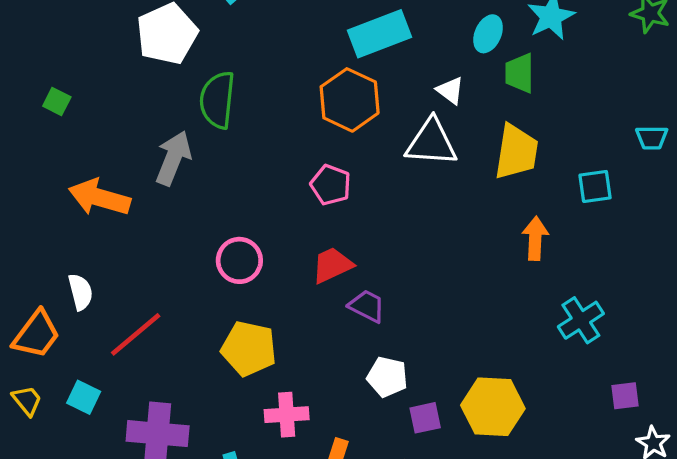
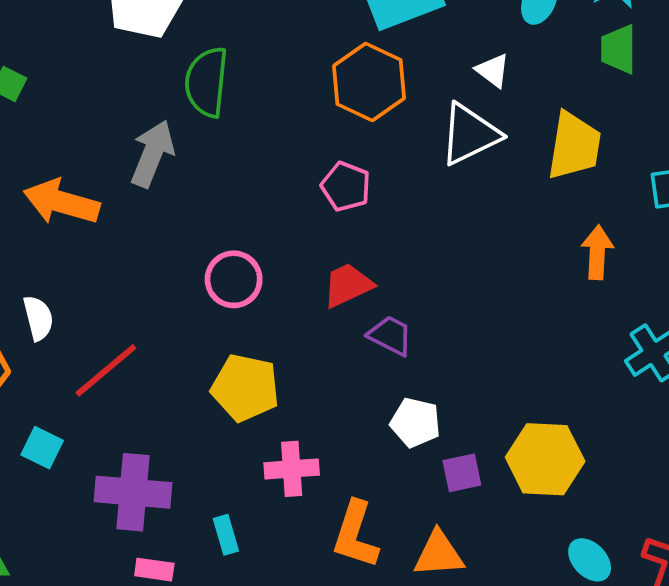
green trapezoid: (520, 73) -> (619, 49), moved
white triangle: (431, 142) -> (470, 134), turned -30

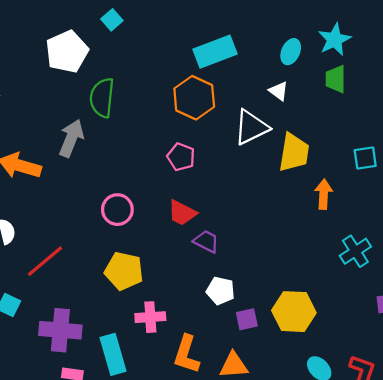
white triangle: (493, 70) -> (279, 91), moved
yellow trapezoid: (574, 146) -> (294, 153), moved
red trapezoid: (348, 285) -> (182, 213), turned -128
cyan rectangle: (226, 535) -> (113, 354), size x1.8

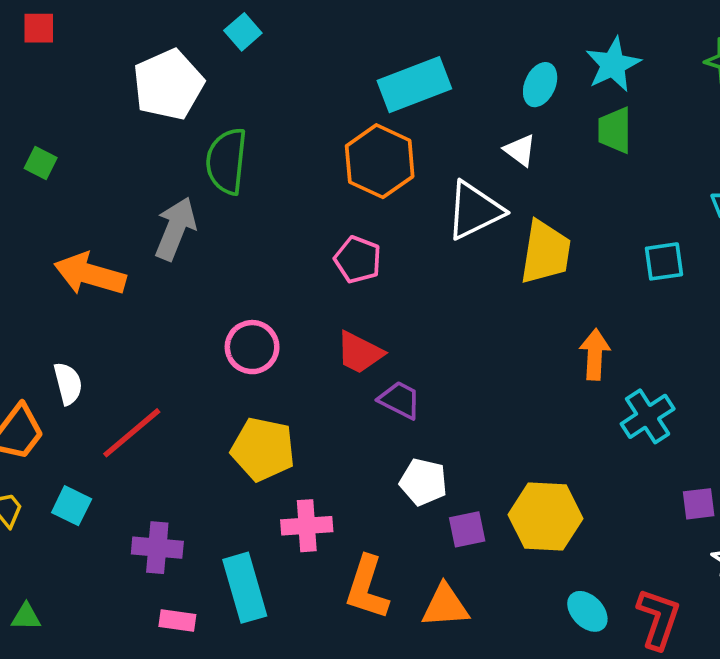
orange arrow: (324, 194) -> (595, 354), moved
purple cross: (60, 330) -> (157, 548), size x0.7

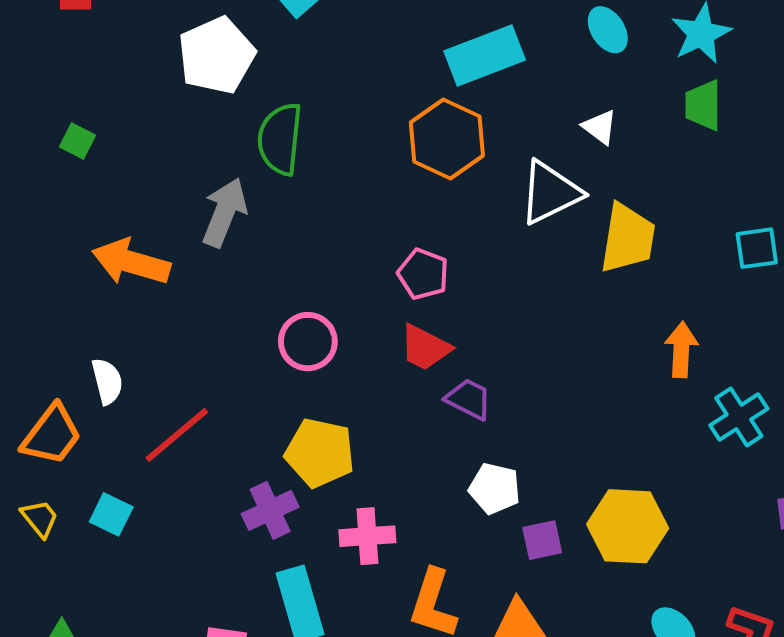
cyan ellipse: (540, 85) -> (608, 30), moved, turned -57
pink pentagon: (358, 260) -> (423, 274), moved
purple cross: (157, 548) -> (270, 510), moved, turned -30

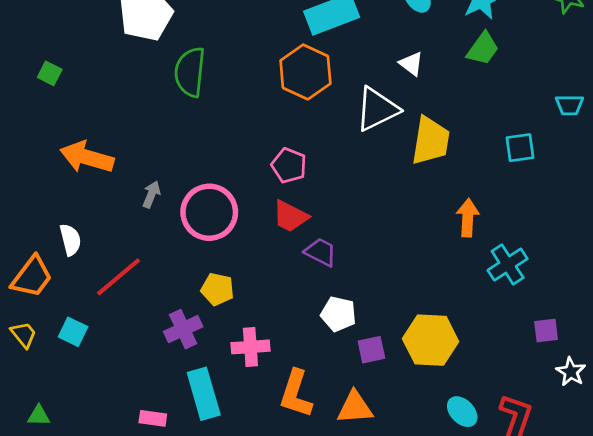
green trapezoid: (703, 105) -> (483, 49), turned -144
gray arrow: (224, 212) -> (151, 194), moved, size x0.6
pink circle: (308, 342) -> (209, 212), size x1.4
yellow pentagon: (320, 453) -> (217, 289), size x0.7

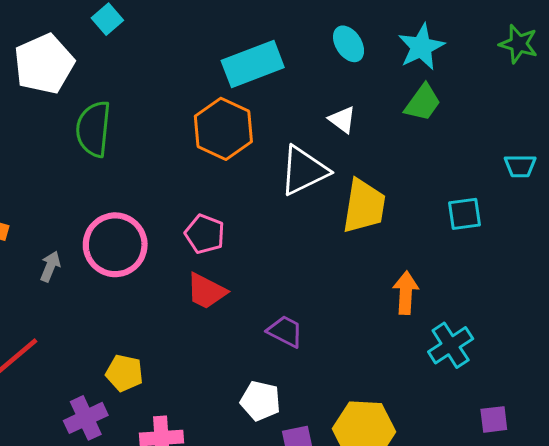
pink circle: (209, 212) -> (115, 245), moved
purple trapezoid: (321, 252) -> (285, 331), moved

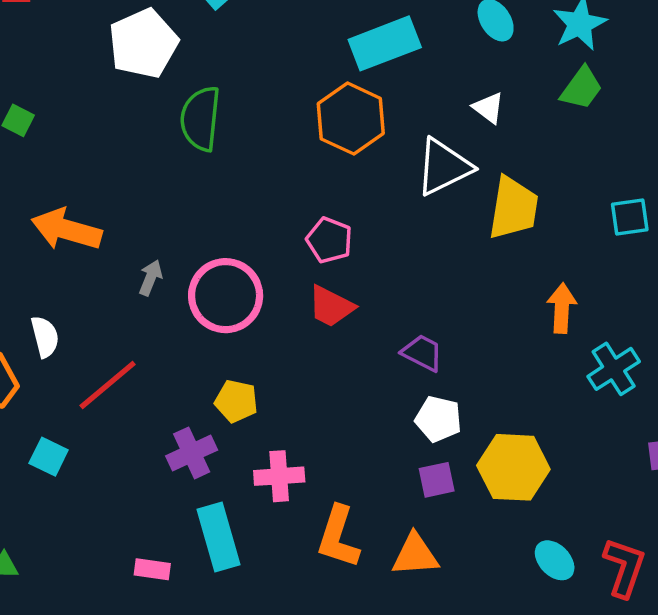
pink circle: (115, 245) -> (226, 296), moved
white pentagon: (260, 401) -> (438, 419), moved

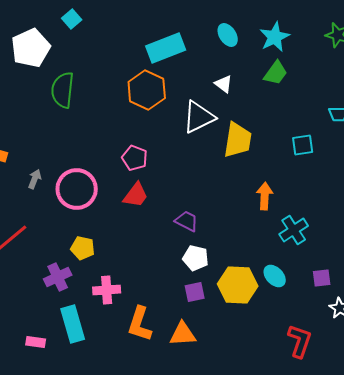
red trapezoid: (331, 306) -> (136, 195), turned -80
cyan ellipse: (555, 560) -> (275, 276), moved

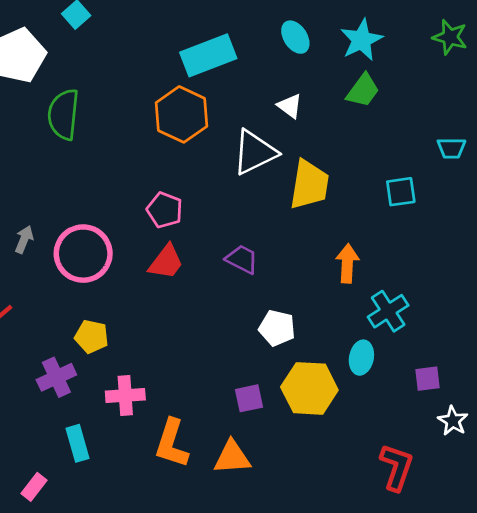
purple trapezoid: (187, 221) -> (242, 259), moved
white pentagon: (196, 258) -> (277, 328), moved
cyan ellipse: (275, 276) -> (361, 358), moved, turned 55
cyan rectangle: (73, 324) -> (78, 443), size x0.7
pink rectangle: (36, 342) -> (34, 487), moved, turned -60

